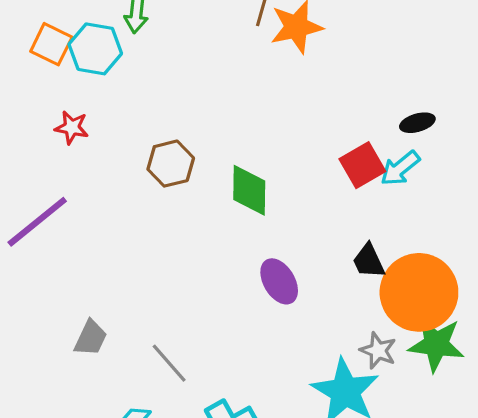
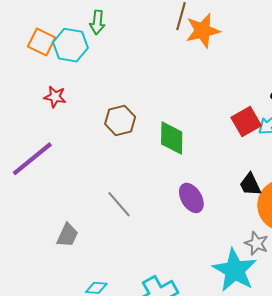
gray line: (169, 363) -> (119, 204), moved

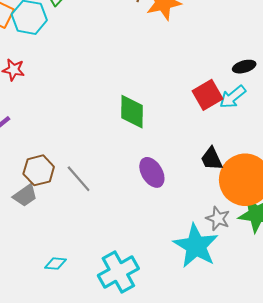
brown hexagon: (120, 120) -> (39, 170), moved
gray trapezoid: (67, 235) -> (25, 195), moved, turned 30

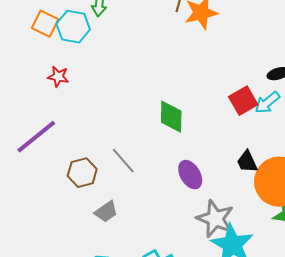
gray line: (79, 179) -> (123, 161), moved
gray trapezoid: (25, 195) -> (106, 212), moved
gray star: (218, 219) -> (215, 219), moved, size x1.6

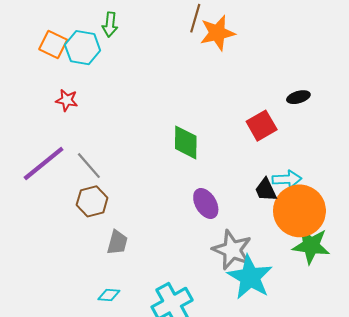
cyan arrow: (267, 103) -> (287, 179), moved, turned -144
gray line: (123, 161) -> (89, 166), moved
gray trapezoid: (106, 212) -> (117, 242), turned -40

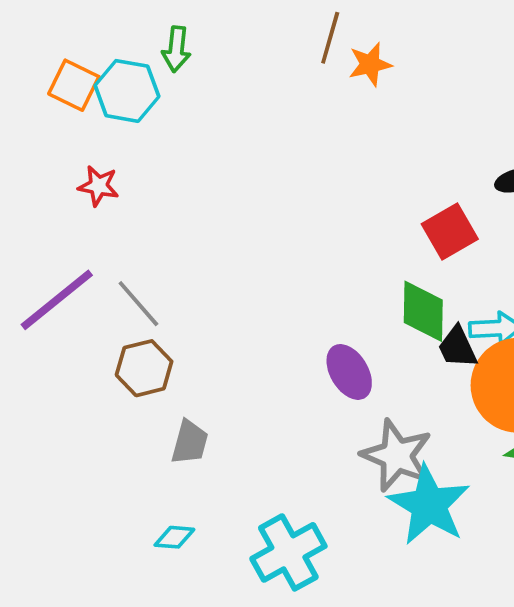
orange star: (217, 33) -> (370, 64), size x0.7
green diamond: (186, 142) -> (423, 311), moved

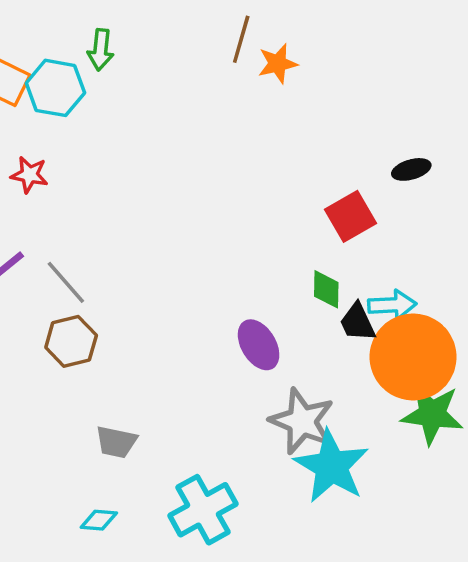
green diamond: (423, 311) -> (326, 289), size x0.7
gray trapezoid: (190, 442) -> (116, 442), moved, turned 87
cyan diamond: (174, 537) -> (99, 520), moved

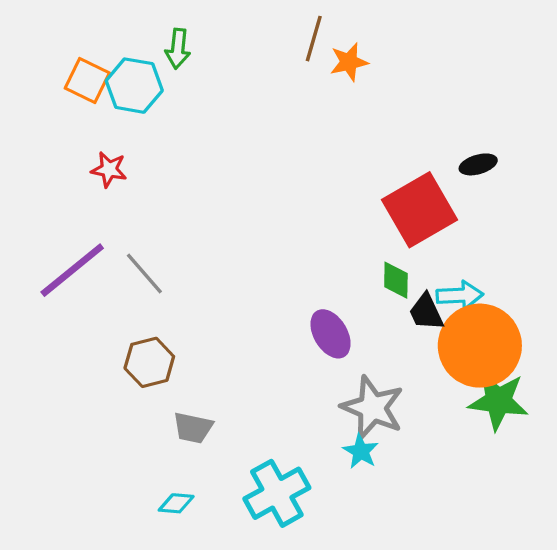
red square: (351, 216) -> (419, 210), size x1.5
brown hexagon: (71, 341) -> (149, 362), moved
cyan star: (331, 466) -> (361, 451), moved, size x0.5

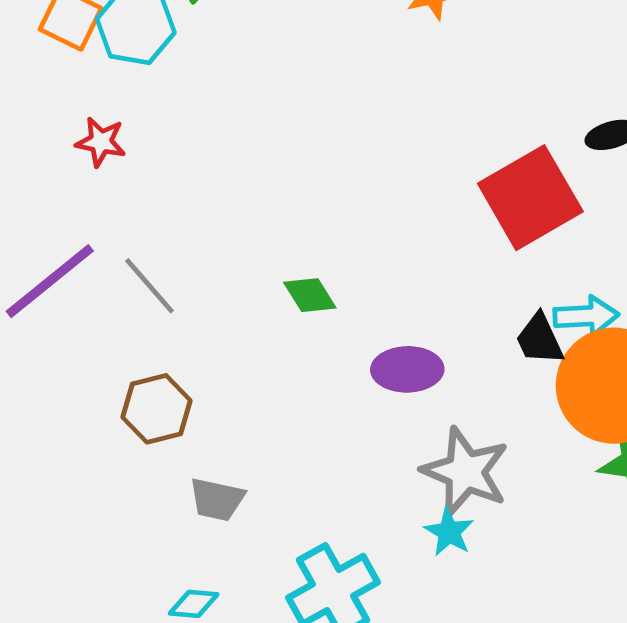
green diamond: (396, 280) -> (310, 295), moved, turned -33
purple ellipse: (331, 334) -> (407, 369), turned -60

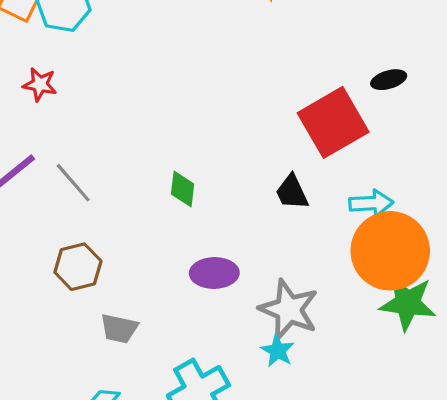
green diamond: (310, 295) -> (183, 189), turned 39
black trapezoid: (540, 339) -> (292, 192), moved
purple ellipse: (407, 369) -> (214, 273), moved

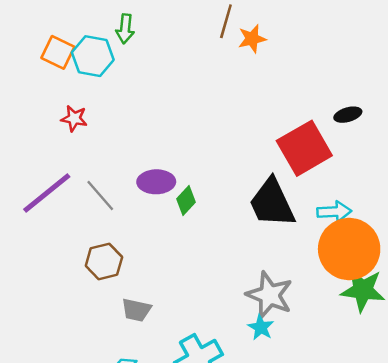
green diamond: (183, 189) -> (186, 200), turned 36
black trapezoid: (292, 192) -> (272, 203), size x1.8
purple ellipse: (214, 273) -> (156, 182), moved

